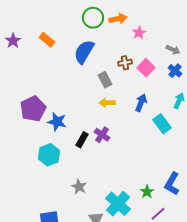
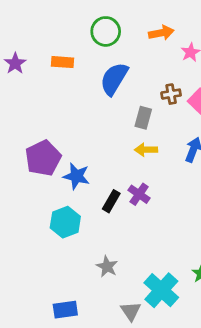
green circle: (93, 18) -> (106, 31), moved
orange rectangle: (47, 40) -> (63, 62), turned -35
gray rectangle: (105, 80) -> (143, 118), turned 42

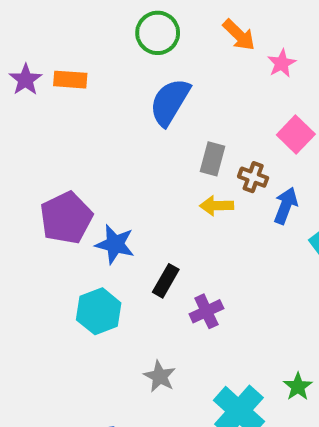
orange arrow: (161, 33) -> (239, 35), turned 55
orange rectangle: (63, 62) -> (70, 80), moved
brown cross: (171, 94) -> (253, 177), moved, turned 30
purple cross: (139, 194) -> (206, 311), moved, turned 30

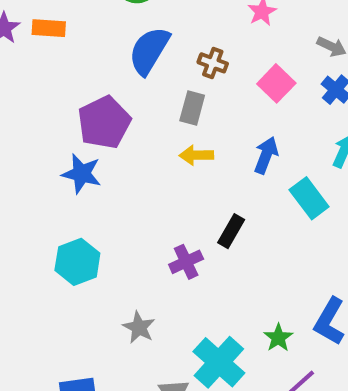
brown cross: (253, 177) -> (213, 63), moved
purple pentagon: (66, 218) -> (104, 122), moved
blue star: (115, 244) -> (82, 174), moved
black rectangle: (166, 281) -> (231, 231), moved

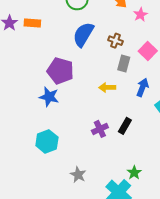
gray rectangle: (192, 108) -> (124, 64), moved
purple pentagon: (104, 122) -> (60, 71), turned -30
purple cross: (186, 262) -> (100, 129), moved
green star: (278, 338) -> (134, 173), moved

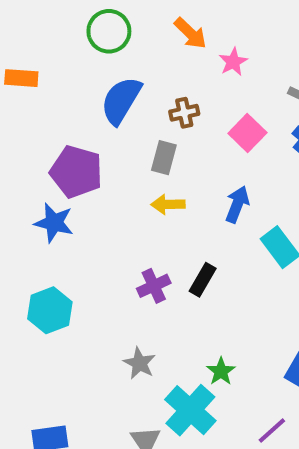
brown cross: (115, 41) -> (184, 113), turned -32
gray rectangle: (124, 64) -> (164, 158), moved
gray star: (78, 175) -> (139, 363), moved

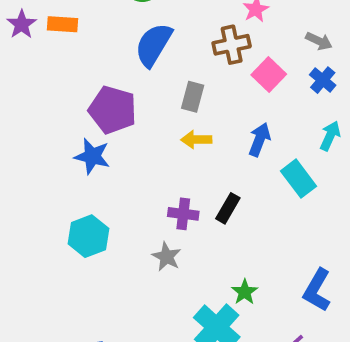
brown cross: (184, 113) -> (232, 45), moved, size x1.4
purple cross: (154, 286) -> (183, 214), turned 32
gray star: (139, 363) -> (167, 257), moved

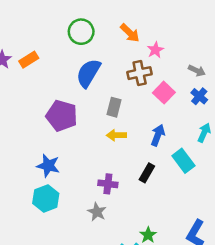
orange rectangle: (62, 24) -> (29, 60), turned -36
blue star: (92, 156) -> (48, 166), moved
black rectangle: (228, 208) -> (147, 173), moved

